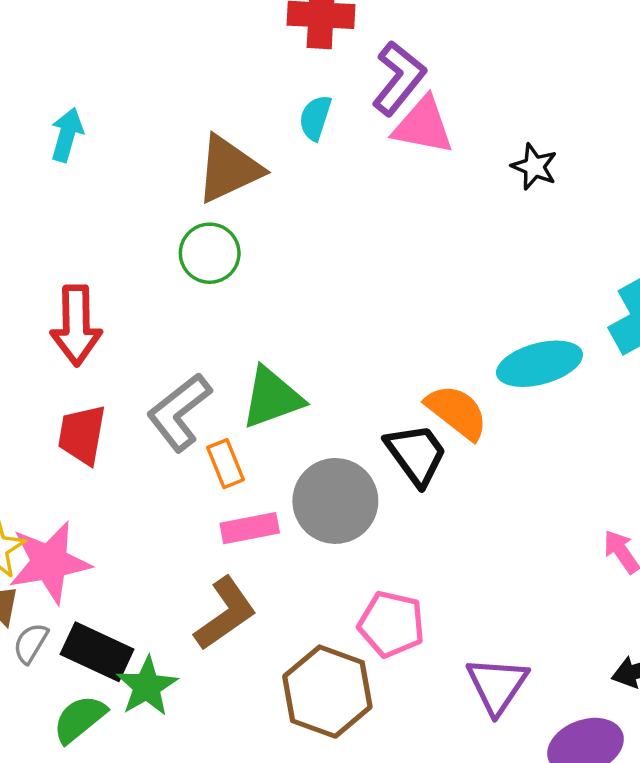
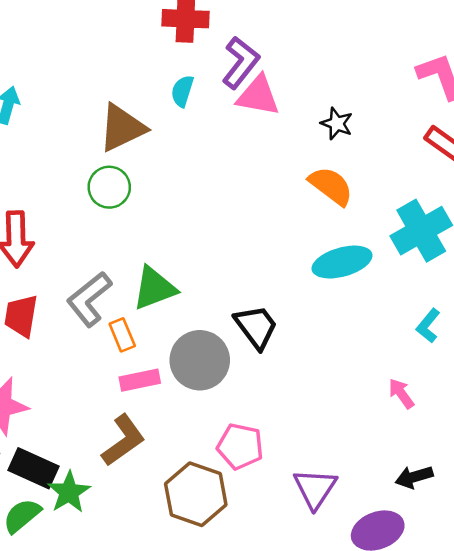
orange semicircle: (457, 412) -> (331, 186), moved

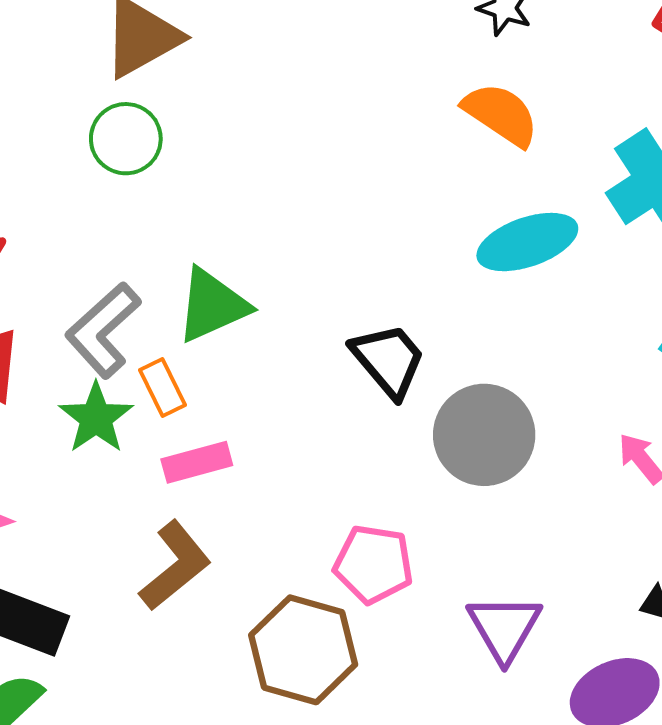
gray circle: (200, 360) -> (484, 435), moved
green star: (69, 492) -> (96, 418), moved

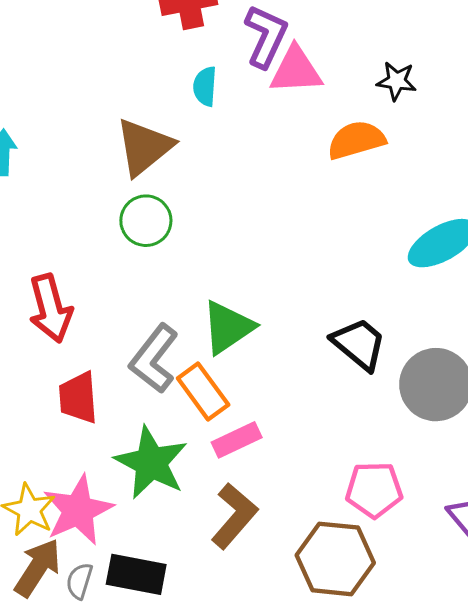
orange semicircle: (501, 114) -> (356, 140), moved, turned -40
orange rectangle: (163, 387) -> (203, 392), size x1.4
green star: (96, 418) -> (151, 463), moved, size x1.4

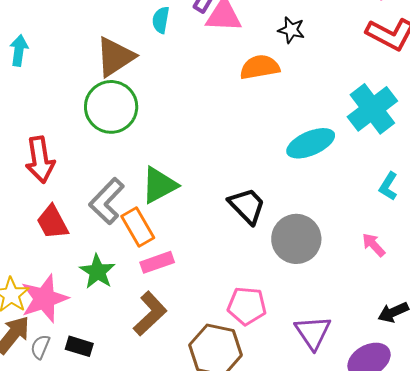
green circle: (146, 221) -> (111, 107), size x1.5
red trapezoid: (78, 398) -> (52, 222), turned -30
green star: (151, 463) -> (97, 272), size x0.7
black rectangle: (136, 574) -> (79, 346), size x0.7

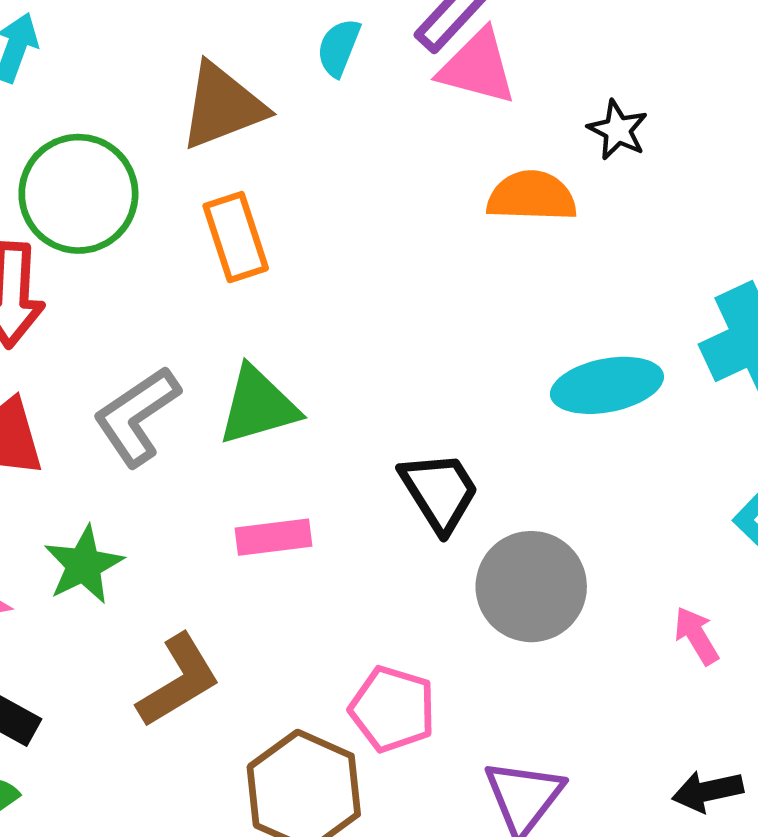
green circle: (111, 107) -> (78, 194), moved
orange rectangle: (138, 227) -> (236, 237), moved
pink rectangle: (157, 262) -> (274, 537), moved

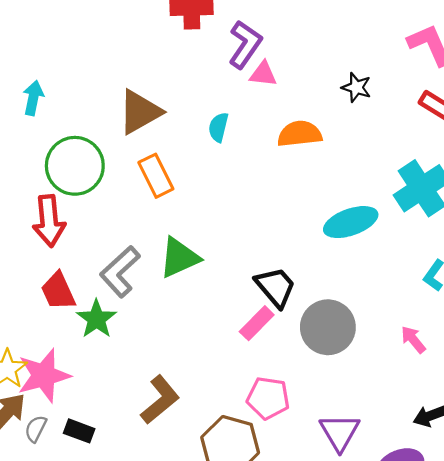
cyan semicircle: (339, 47) -> (218, 127), moved
pink triangle: (477, 67) -> (263, 74), size x0.7
black star: (618, 130) -> (356, 87), moved
pink rectangle: (274, 537) -> (257, 323), moved, turned -30
green star: (84, 565) -> (96, 319), moved

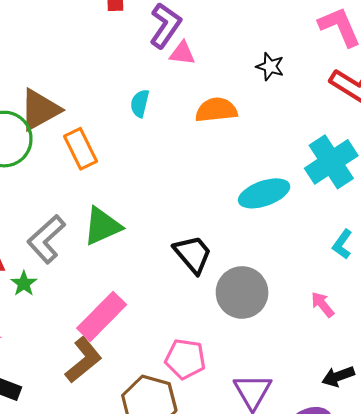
brown triangle: (140, 112) -> (40, 110), moved
green star: (96, 319) -> (24, 284), size x0.7
pink rectangle: (257, 323) -> (102, 316), moved, size x1.5

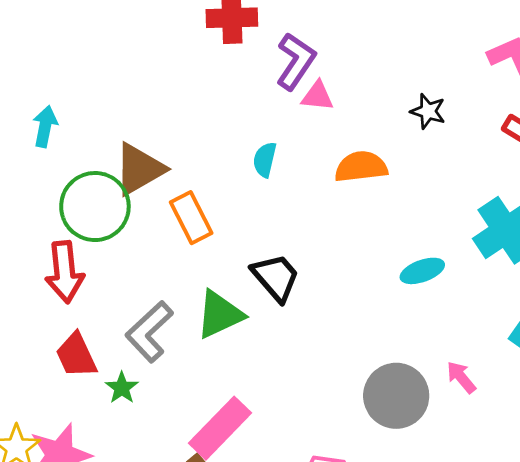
cyan ellipse: (264, 193) -> (422, 271), size x0.7
black trapezoid: (193, 254) -> (276, 277), moved
pink arrow: (323, 304) -> (461, 377), moved

